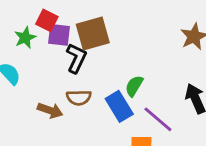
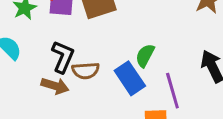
black L-shape: (76, 58) -> (63, 57), moved
purple line: (158, 119) -> (172, 91), turned 36

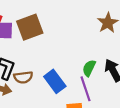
green semicircle: (145, 55) -> (89, 68), moved

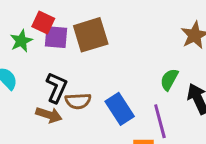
green semicircle: (89, 68) -> (169, 79), moved

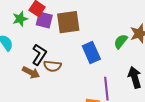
green semicircle: (169, 79) -> (121, 41), moved
blue rectangle: (120, 109) -> (91, 53), moved

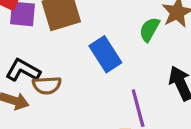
black L-shape: (39, 55) -> (23, 70), turned -85

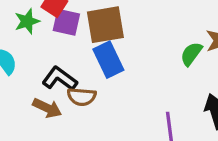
blue rectangle: (105, 54) -> (108, 60), moved

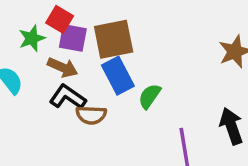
green semicircle: (191, 54) -> (150, 96), moved
brown arrow: (47, 108) -> (63, 67), moved

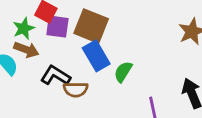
brown square: (114, 39) -> (91, 26), turned 36
brown arrow: (63, 67) -> (26, 50), moved

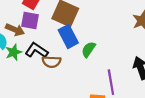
purple square: (57, 27) -> (30, 20), moved
green star: (24, 28) -> (14, 52), moved

